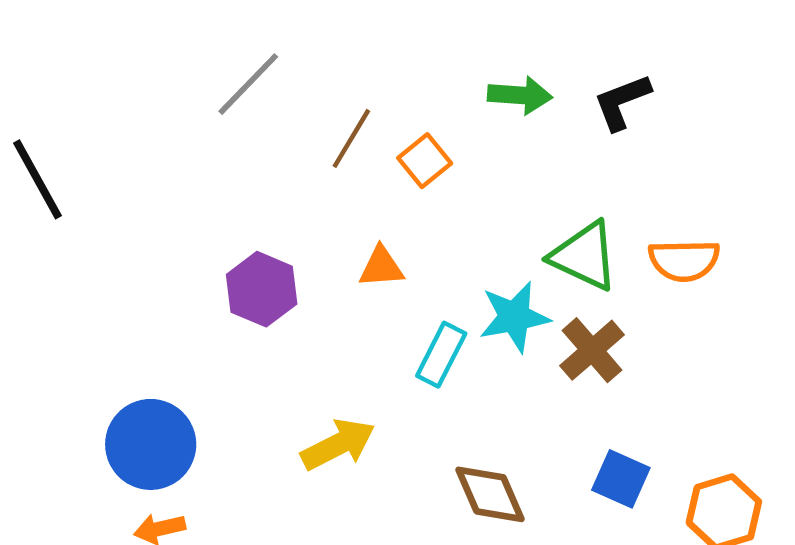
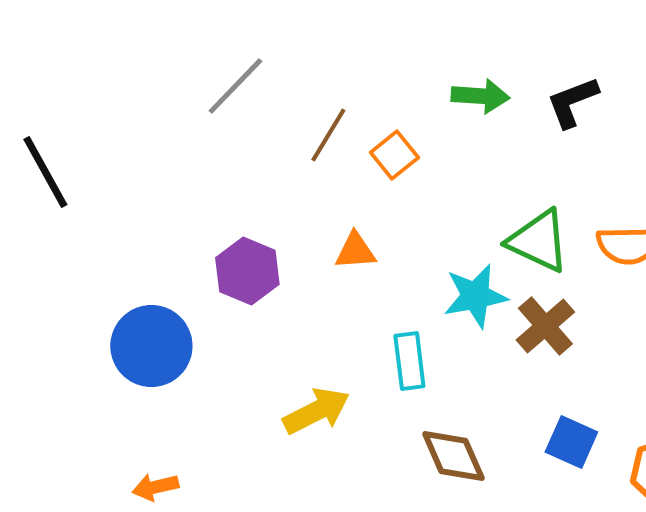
cyan rectangle: (441, 355) -> (409, 361), moved, turned -34
blue circle: (151, 444) -> (151, 346), moved

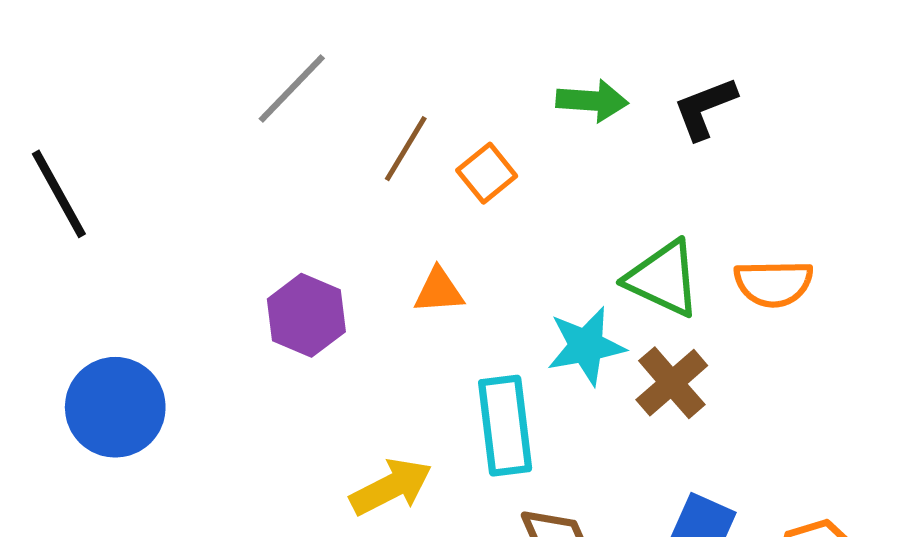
blue circle: (151, 346) -> (115, 407), moved
cyan rectangle: (409, 361) -> (505, 426), size x1.4

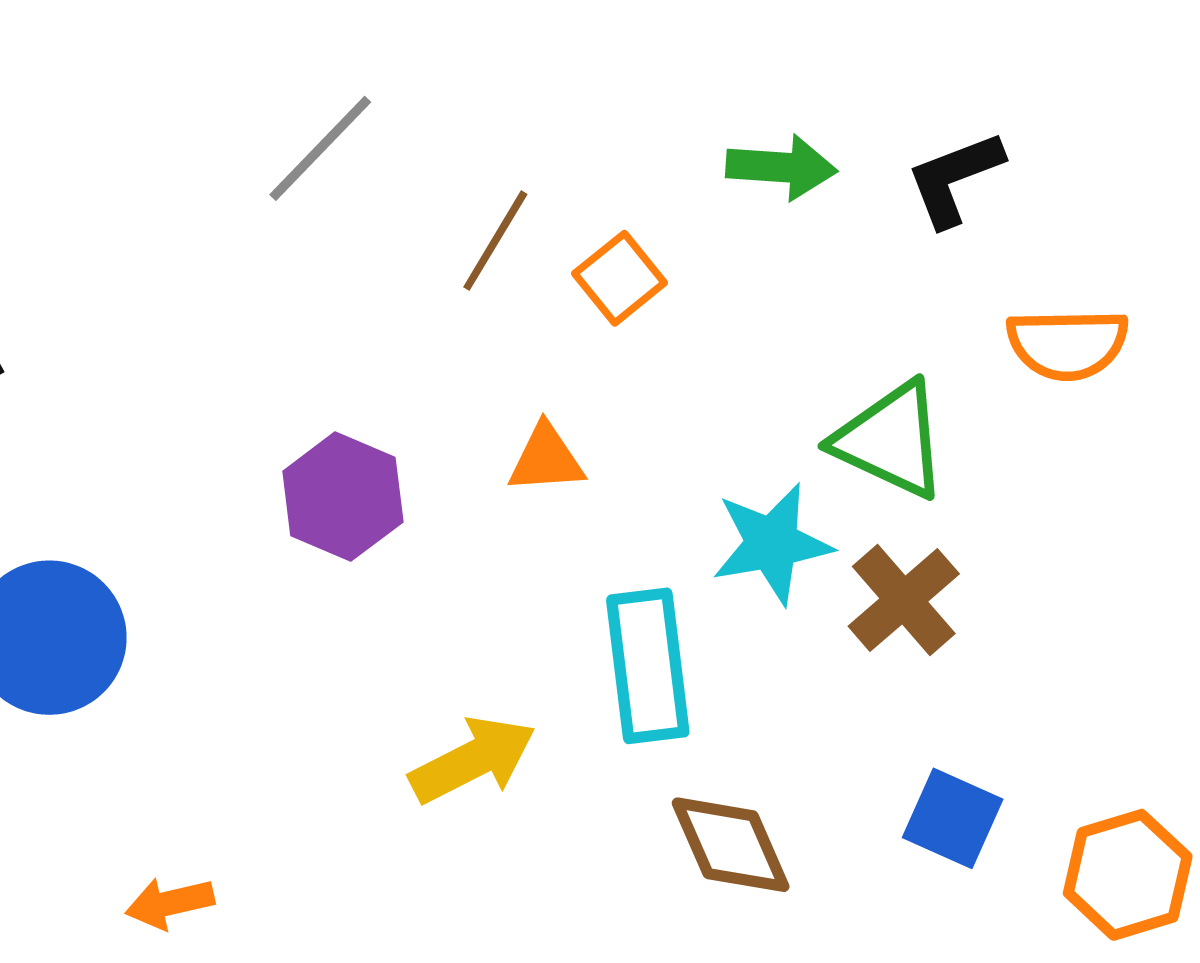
orange semicircle: (774, 283) -> (1067, 344), moved

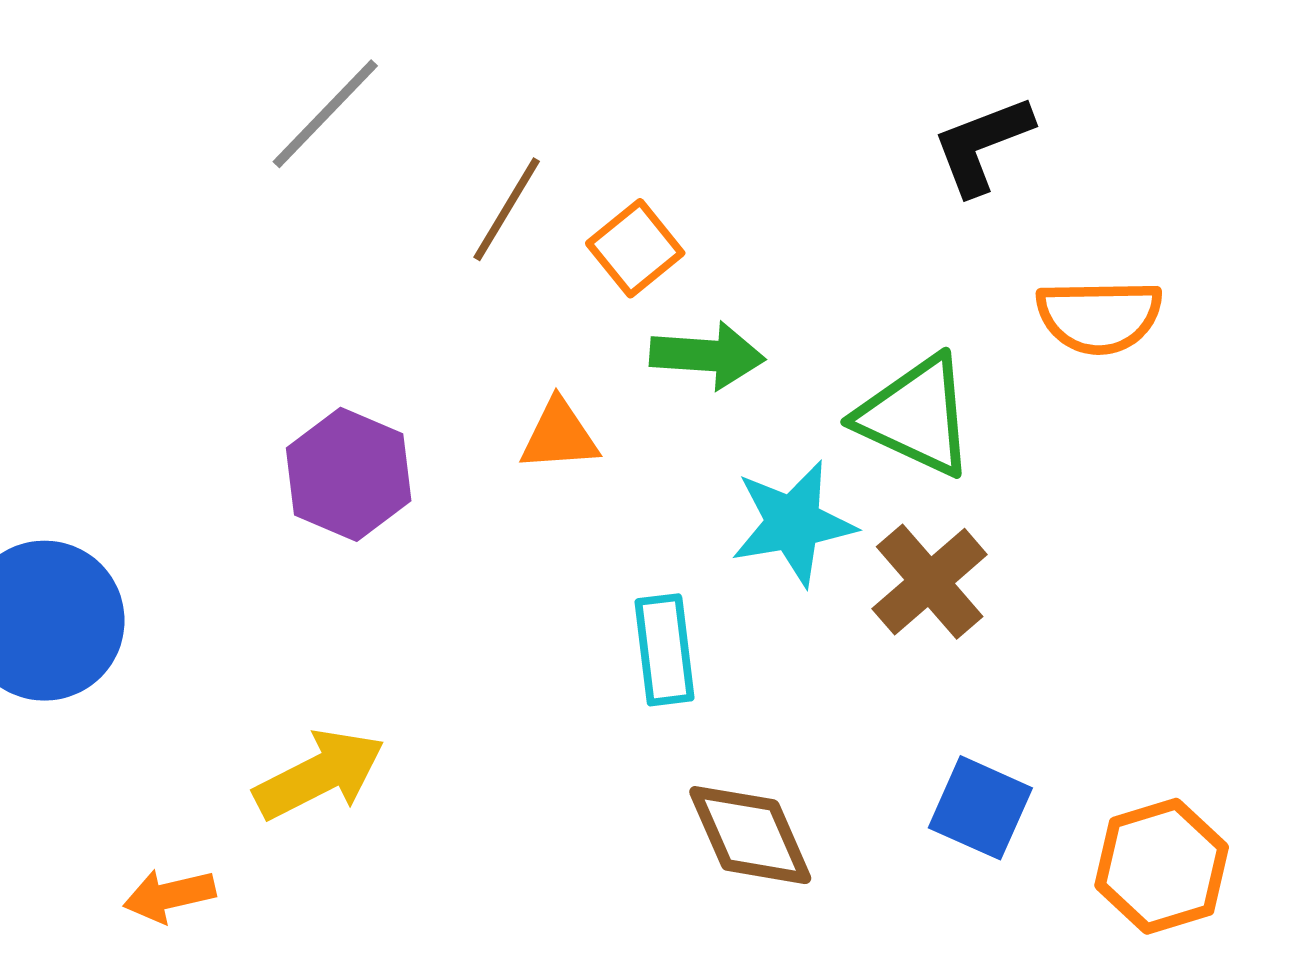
green arrow: (781, 167) -> (707, 355), moved
cyan rectangle: (648, 666) -> (664, 650), size x0.7
yellow arrow: (473, 760) -> (319, 775), moved

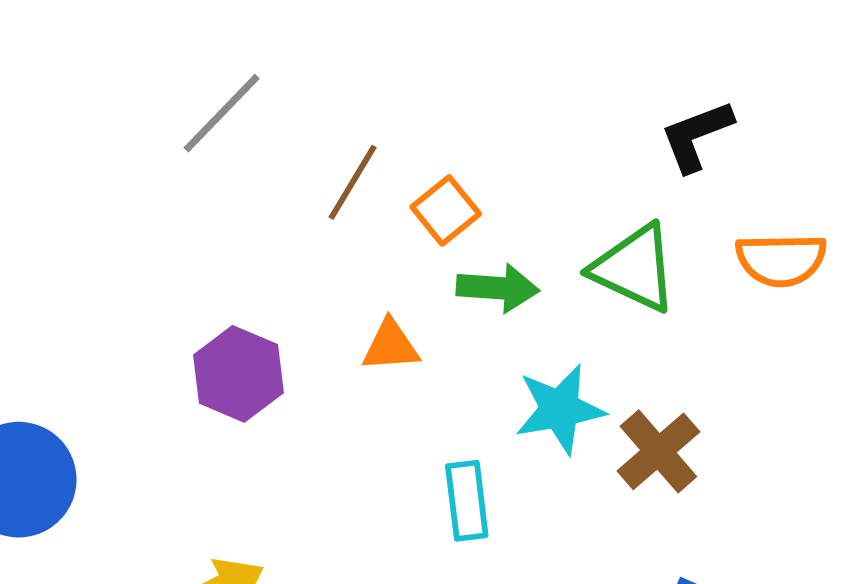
green triangle: (916, 416) -> (634, 268), moved

